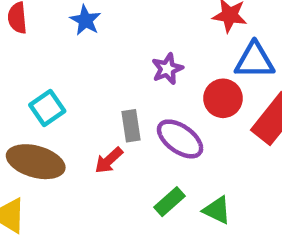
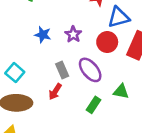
blue star: (85, 20) -> (43, 35), moved
purple ellipse: (180, 139) -> (90, 70), turned 30
green triangle: (217, 210) -> (121, 91), moved

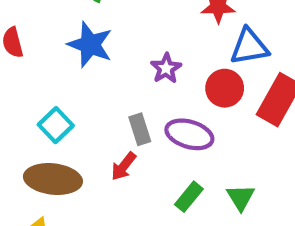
blue star: (43, 35) -> (90, 45), moved, size x1.5
purple ellipse: (90, 70) -> (189, 134), turned -40
green triangle: (121, 91) -> (241, 197), moved, turned 42

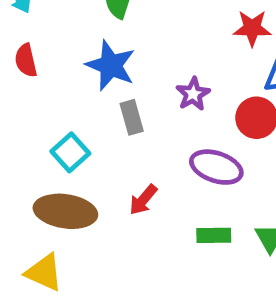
gray rectangle: (140, 129) -> (132, 117), moved
green rectangle: (189, 197) -> (214, 235), turned 48

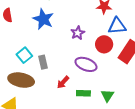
gray rectangle: (132, 117) -> (43, 62), moved
red arrow: (143, 200) -> (63, 82), moved

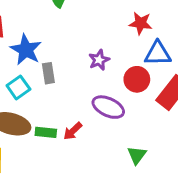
blue star: (43, 19) -> (26, 50), moved
gray rectangle: (43, 62) -> (48, 73), moved
green rectangle: (83, 93) -> (46, 132), moved

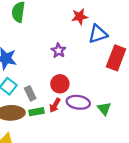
gray rectangle: (48, 73) -> (30, 93), moved
red circle: (137, 79) -> (60, 84), moved
purple ellipse: (108, 107) -> (78, 102), moved

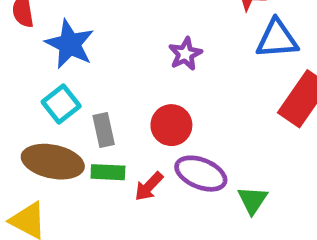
red arrow: (55, 105) -> (149, 186), moved

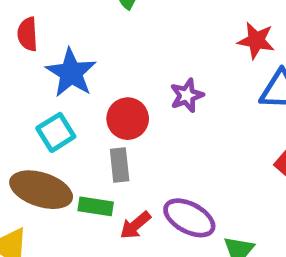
red circle: (171, 125) -> (128, 119), moved
gray rectangle: (104, 130) -> (120, 165), moved

